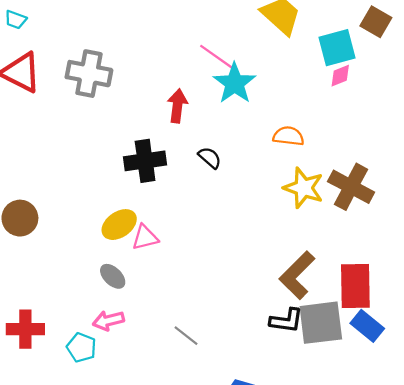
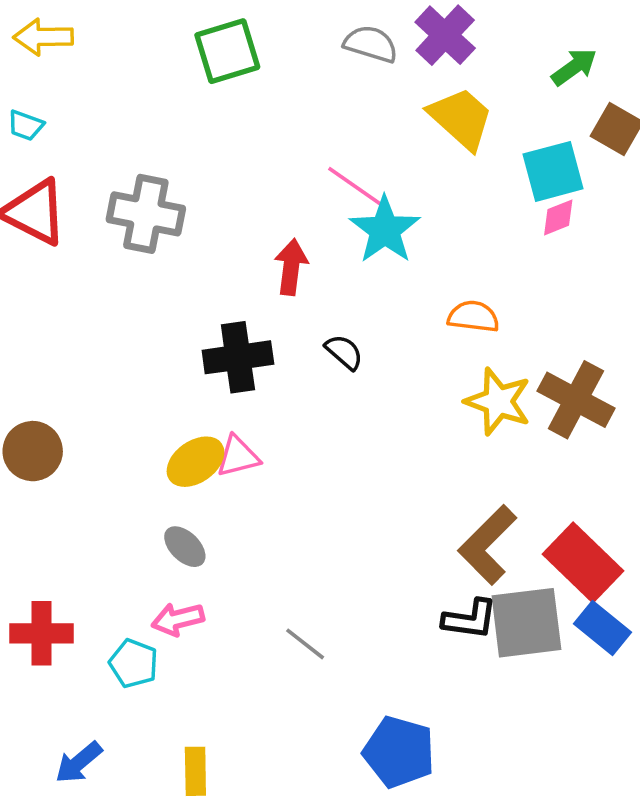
pink triangle: (145, 237) -> (238, 456), moved
red rectangle: (355, 286) -> (583, 563), turned -45

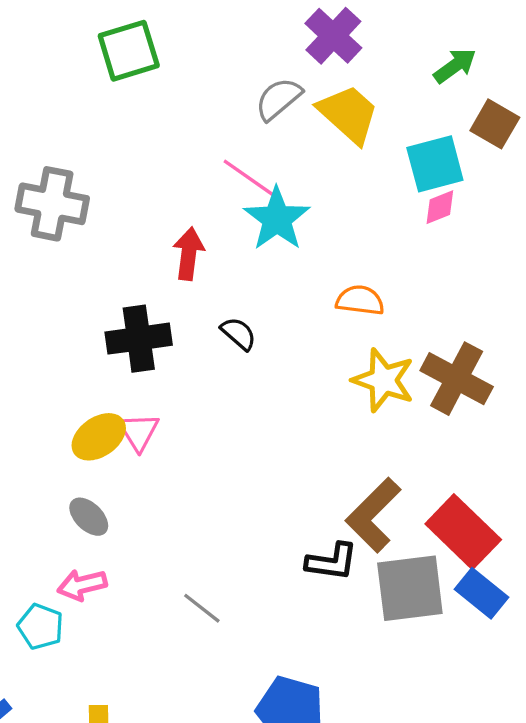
gray semicircle: (371, 44) -> (278, 99), moved, turned -57
pink triangle: (238, 456) -> (139, 432), turned -48
black L-shape: (470, 619) -> (332, 562), moved

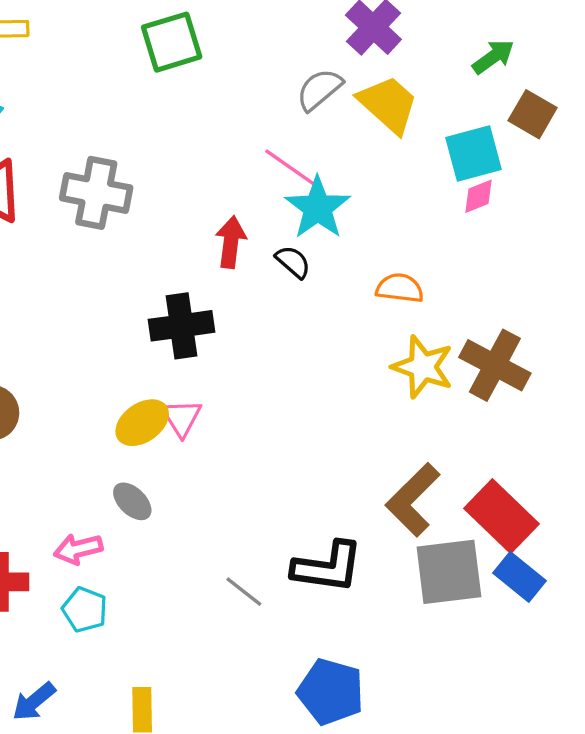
black semicircle: (239, 334) -> (293, 262), moved
black L-shape: (332, 562) -> (328, 567), moved, size x1.4
pink arrow: (82, 585) -> (78, 549), moved

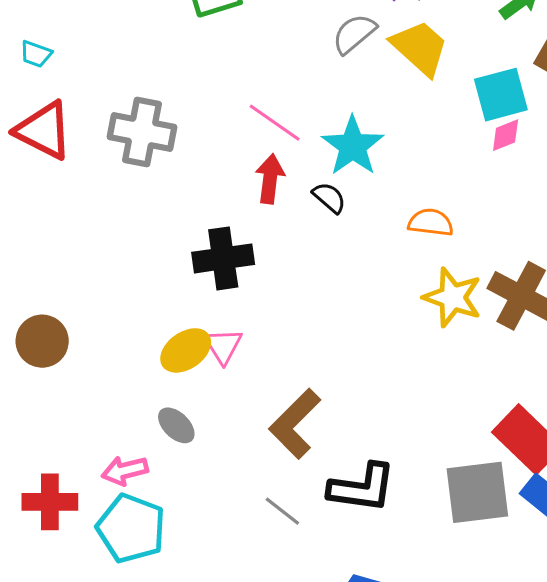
pink line: (291, 168) -> (275, 123), moved
brown L-shape: (413, 500) -> (295, 424), moved
cyan pentagon: (85, 610) -> (131, 528), size x1.6

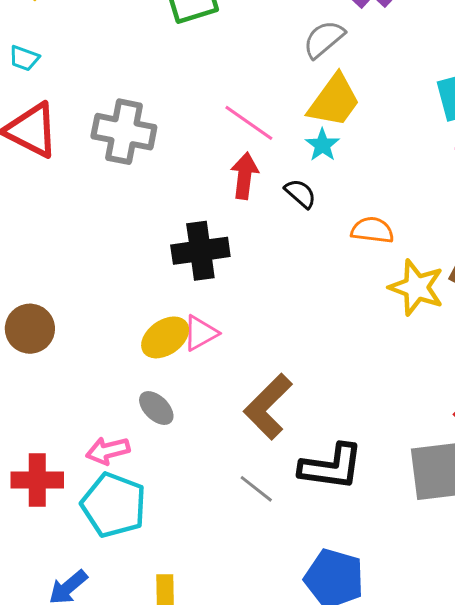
yellow trapezoid: (420, 48) -> (334, 101), moved, turned 84
cyan star: (353, 146) -> (322, 145), size x0.6
orange semicircle: (431, 223) -> (372, 230), moved
pink triangle: (223, 346) -> (200, 333), turned 33

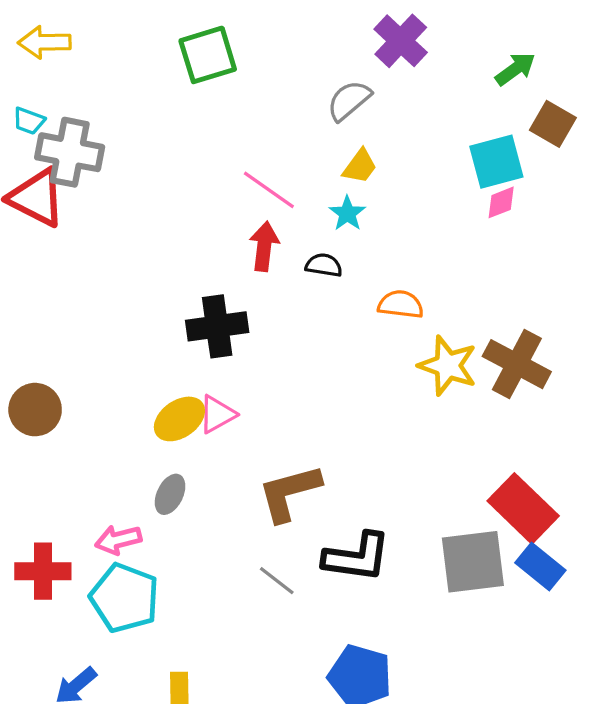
yellow trapezoid: (334, 101) -> (360, 166), size x0.6
gray cross: (124, 132) -> (70, 152), moved
black semicircle: (300, 193) -> (324, 265), turned -32
brown L-shape: (268, 407) -> (289, 493), turned 30
gray ellipse: (156, 408) -> (170, 494), turned 72

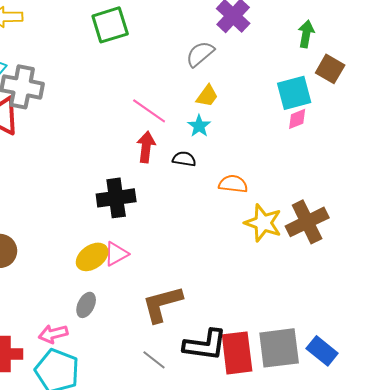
green arrow: (515, 69) -> (306, 34), turned -44
brown cross: (517, 364) -> (307, 222), turned 36
red rectangle: (523, 508) -> (237, 353), moved, turned 39

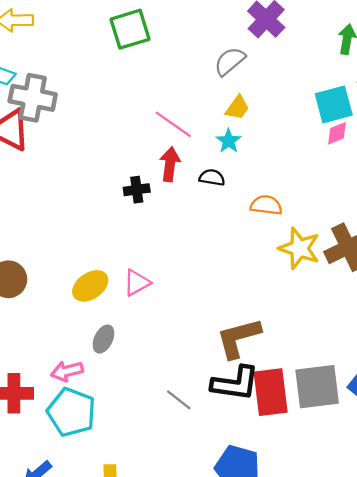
black cross: (116, 198) -> (137, 190), moved, size x0.6
yellow ellipse: (92, 257) -> (90, 286), moved
brown L-shape: (162, 304) -> (238, 338), moved

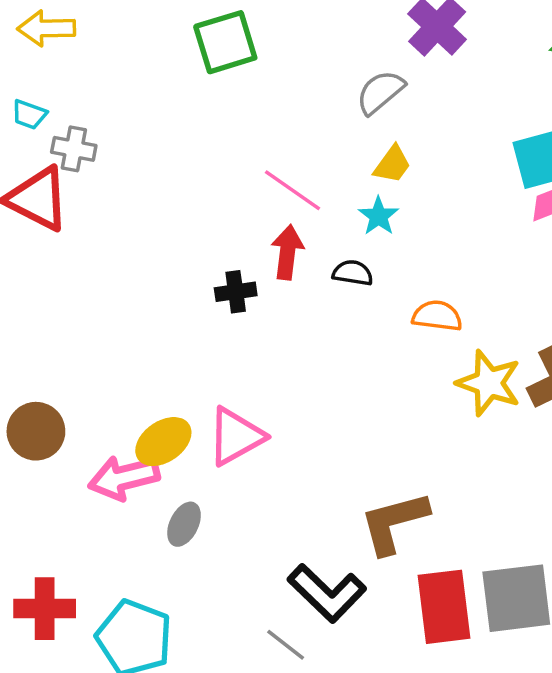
gray cross: (33, 98) -> (74, 149), size x0.6
pink triangle: (137, 283) -> (236, 436), size x1.4
pink arrow: (67, 371) -> (124, 478), moved, size x1.4
black L-shape: (235, 383) -> (327, 593), moved, turned 36
gray line: (179, 400) -> (286, 645), moved

